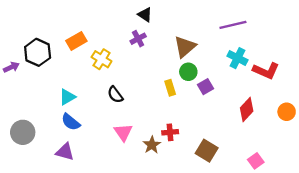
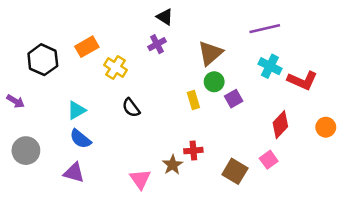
purple arrow: (11, 67) -> (16, 101), moved, turned 56
pink triangle: (123, 132) -> (140, 179), moved
pink square: (256, 161) -> (269, 160), moved

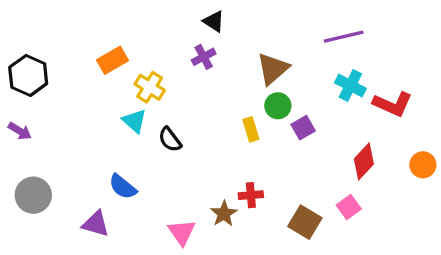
black hexagon: (43, 60) -> (28, 75), moved
cyan triangle: (77, 110) -> (134, 121), moved, turned -48
blue semicircle: (80, 139) -> (123, 187), moved

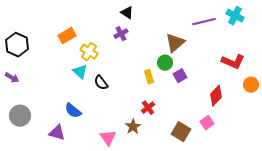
brown triangle: (273, 69) -> (175, 43), moved
cyan cross: (350, 86) -> (235, 16), moved
orange circle: (423, 165) -> (251, 85), moved
red cross: (251, 195) -> (148, 108), moved, turned -32

